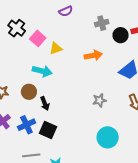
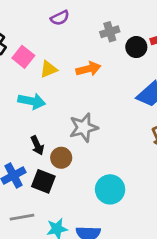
orange arrow: (93, 55) -> (88, 69), moved
brown circle: (29, 92) -> (61, 158), moved
gray star: (99, 100) -> (84, 128), moved, size x1.5
cyan circle: (108, 137) -> (110, 189), moved

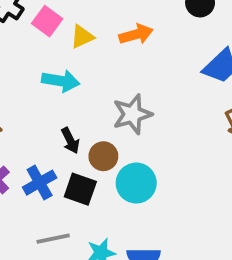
cyan circle: (110, 189) -> (136, 183), moved

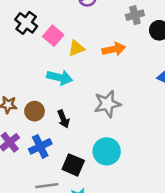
brown circle: (103, 156) -> (35, 111), moved
black square: (80, 189) -> (73, 165), moved

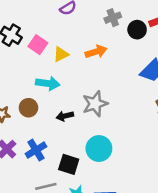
brown circle: (35, 111) -> (28, 108), moved
black arrow: (63, 119) -> (65, 116), moved, turned 105

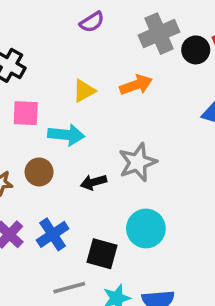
gray cross: (113, 18) -> (159, 34), size x1.5
pink square: (38, 45) -> (26, 113), moved, turned -30

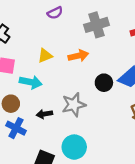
black circle: (196, 50) -> (104, 83), moved
blue cross: (53, 234) -> (16, 128), moved, turned -36

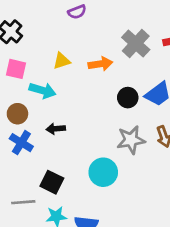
gray cross: (96, 25) -> (136, 43), moved, turned -35
gray star: (74, 105) -> (131, 140), moved
cyan circle: (74, 147) -> (103, 172), moved

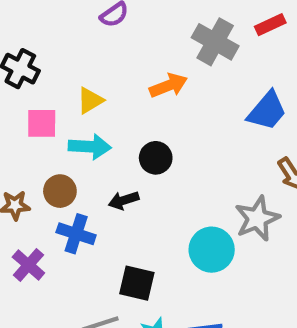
yellow triangle: (62, 61) -> (90, 100), moved
black circle: (128, 98) -> (156, 158), moved
gray star: (131, 140) -> (257, 219), moved

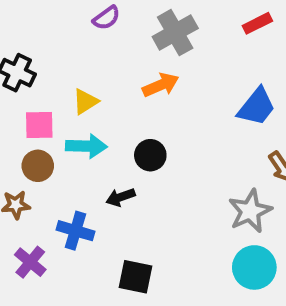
gray cross: (215, 42) -> (175, 33), moved, turned 33
brown circle: (60, 191) -> (38, 166), moved
cyan circle: (212, 250) -> (254, 267), moved

